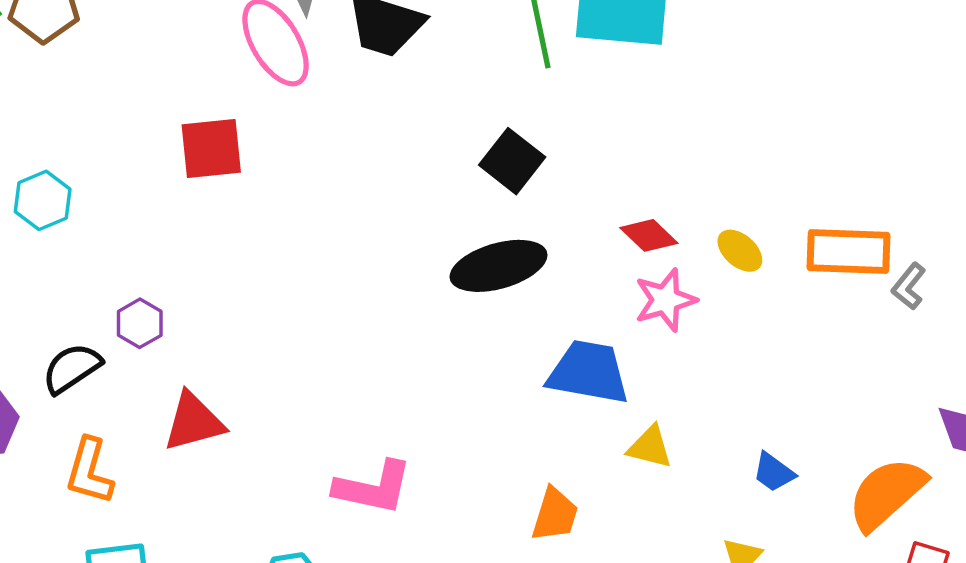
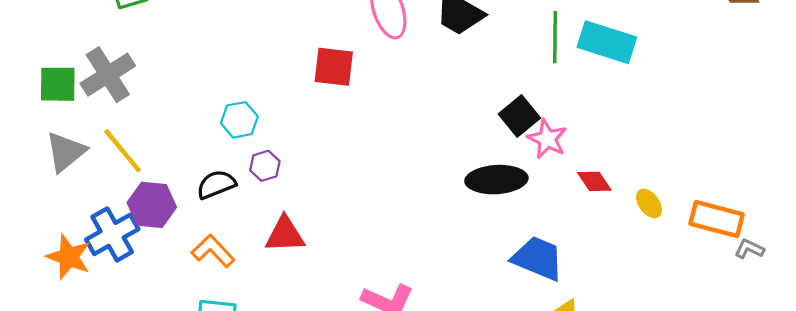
cyan hexagon: (43, 200) -> (239, 120), moved
gray L-shape: (909, 286) -> (749, 249), turned 64
pink star: (665, 300) -> (547, 139), moved, turned 30
orange L-shape: (89, 471) -> (213, 251), turned 108

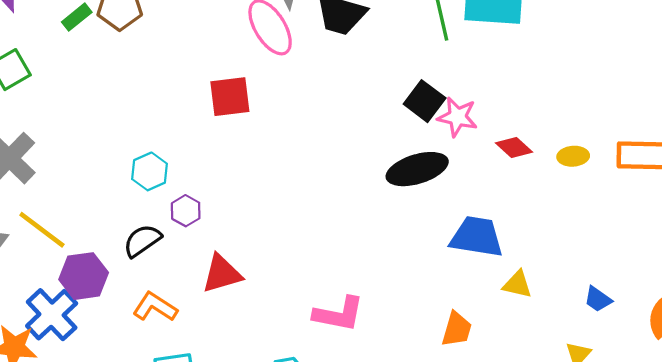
yellow ellipse: (649, 203) -> (573, 156), turned -44

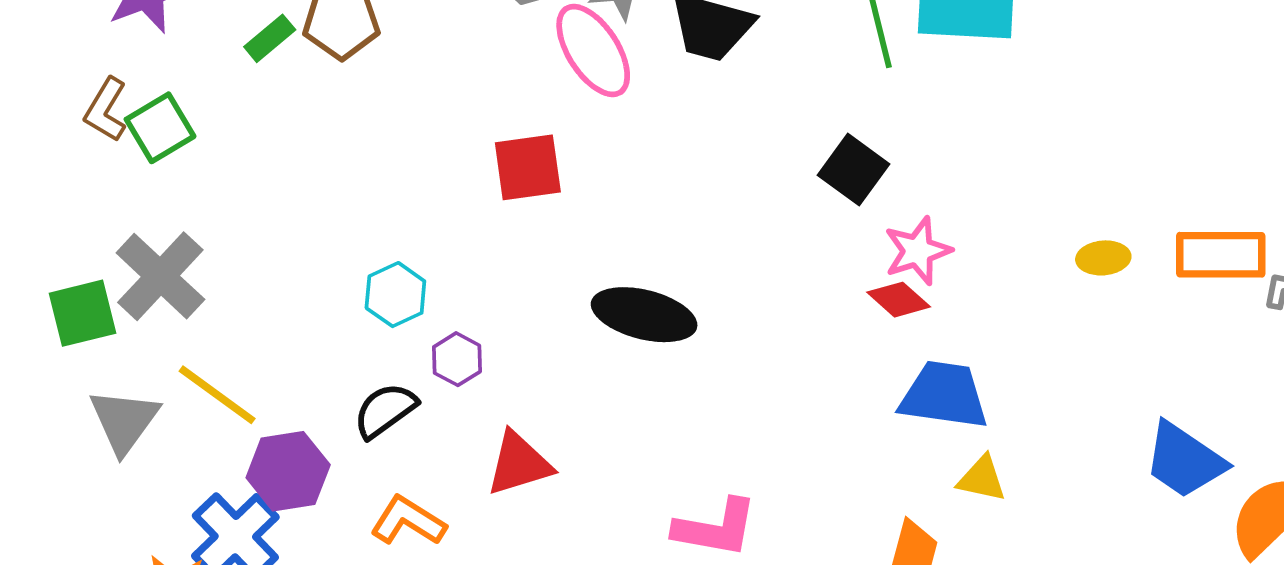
pink star: (457, 117) -> (918, 251), moved, turned -30
red diamond: (514, 147) -> (899, 300), moved
black ellipse: (417, 169) -> (644, 315), moved, turned 32
yellow triangle: (517, 284) -> (982, 479), moved
blue trapezoid: (598, 299) -> (1184, 460), moved, size x1.8

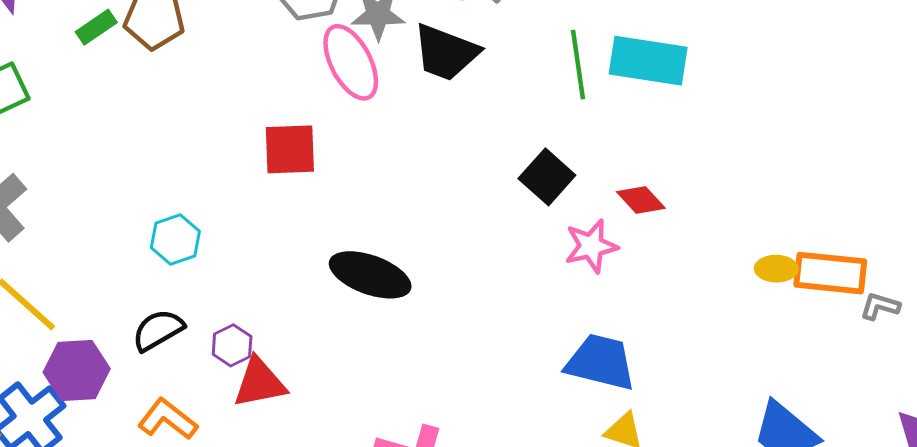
yellow ellipse: (1103, 258) -> (776, 269), moved
red diamond: (899, 300) -> (641, 200), moved
purple hexagon: (457, 359) -> (232, 345), moved

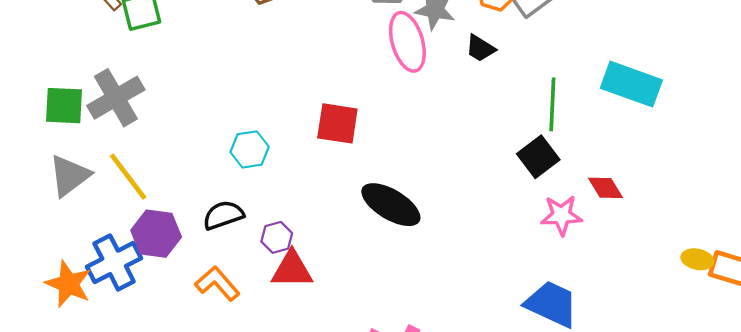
black trapezoid: (446, 52) -> (480, 48), size x0.6
green line: (578, 65) -> (552, 104), moved
red square: (290, 149) -> (337, 123), moved

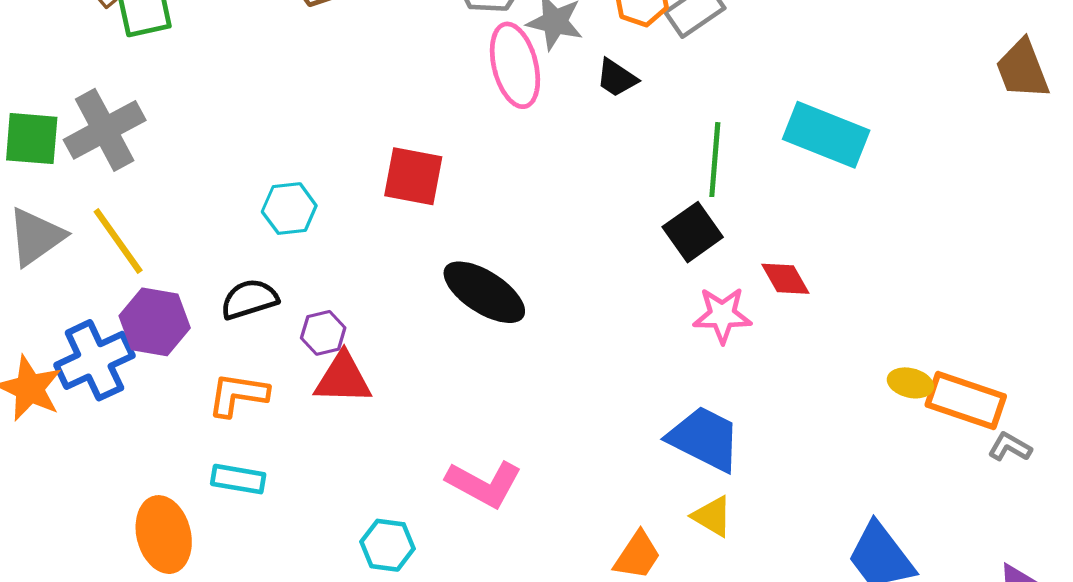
orange L-shape: (217, 284) -> (238, 395), turned -42

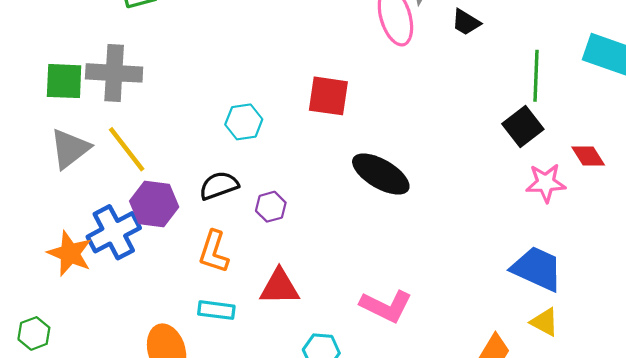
gray cross: (105, 130) -> (114, 73), turned 34
red triangle: (343, 378) -> (279, 287), moved
orange L-shape: (238, 395) -> (214, 252), turned -78

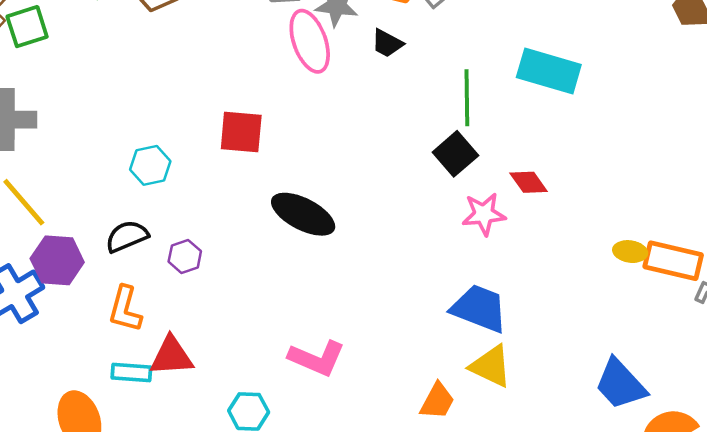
red triangle: (279, 287) -> (171, 356), moved
yellow triangle: (545, 322) -> (491, 366), size x1.4

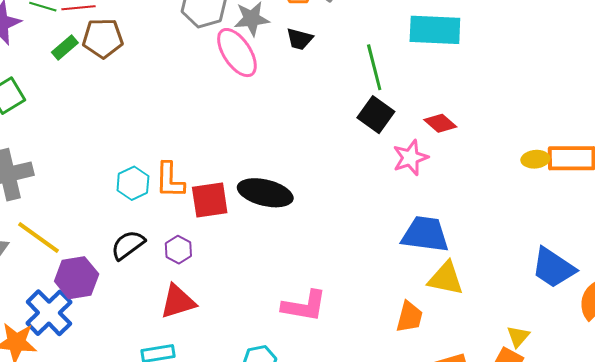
red square: (241, 132) -> (210, 200), moved
orange L-shape: (125, 309) -> (170, 180), moved
red triangle: (171, 356) -> (178, 302), moved

